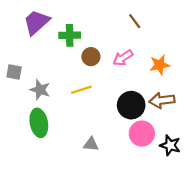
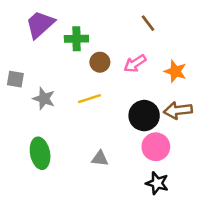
orange star: (160, 65) -> (175, 71), turned 30
green ellipse: (39, 123) -> (40, 153), moved
black star: (170, 145) -> (157, 183), moved

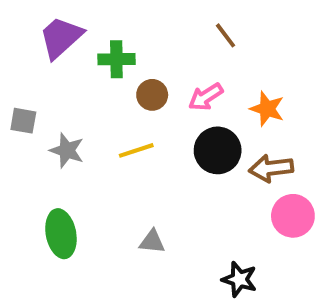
black circle: (144, 116) -> (218, 150), moved
pink circle: (156, 147) -> (293, 216), moved

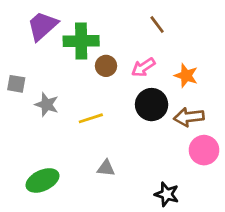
green cross: (116, 59) -> (81, 41), size x1.4
yellow line: (136, 150) -> (91, 118), moved
green ellipse: (61, 234) -> (42, 180), moved, turned 76

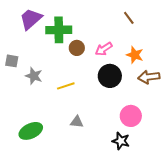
brown line: (157, 24) -> (129, 18), moved
brown arrow: (189, 117) -> (149, 77), moved
pink circle: (204, 150) -> (131, 116), moved

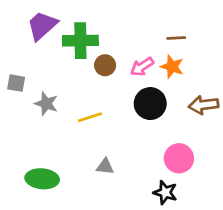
brown line: (129, 18) -> (176, 38), moved, turned -56
orange star: (135, 55) -> (172, 67), moved
green ellipse: (31, 131) -> (42, 179), turned 30

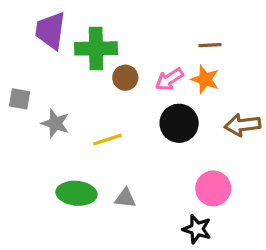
purple trapezoid: (42, 26) -> (50, 30), turned -40
green ellipse: (42, 179) -> (77, 193), moved

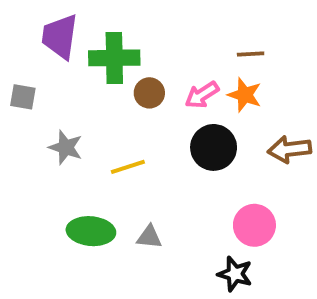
gray square: (20, 99) -> (23, 97), moved

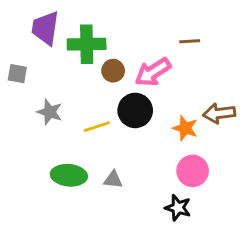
pink arrow: (202, 95) -> (153, 72), size x1.4
orange star: (245, 95) -> (185, 128), moved
black circle: (214, 147) -> (135, 110), moved

